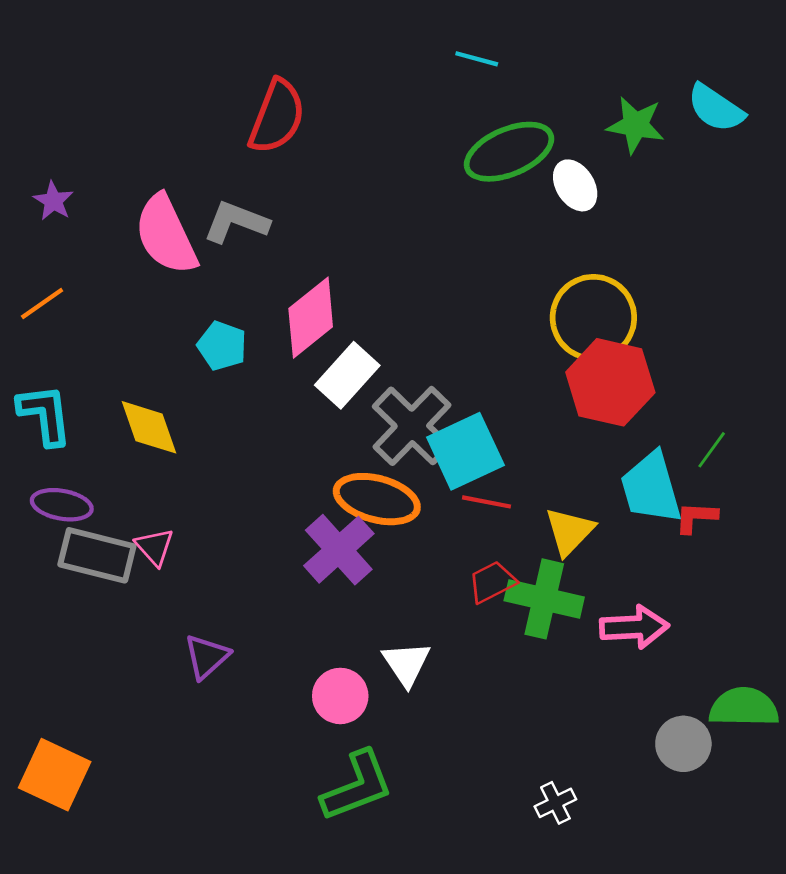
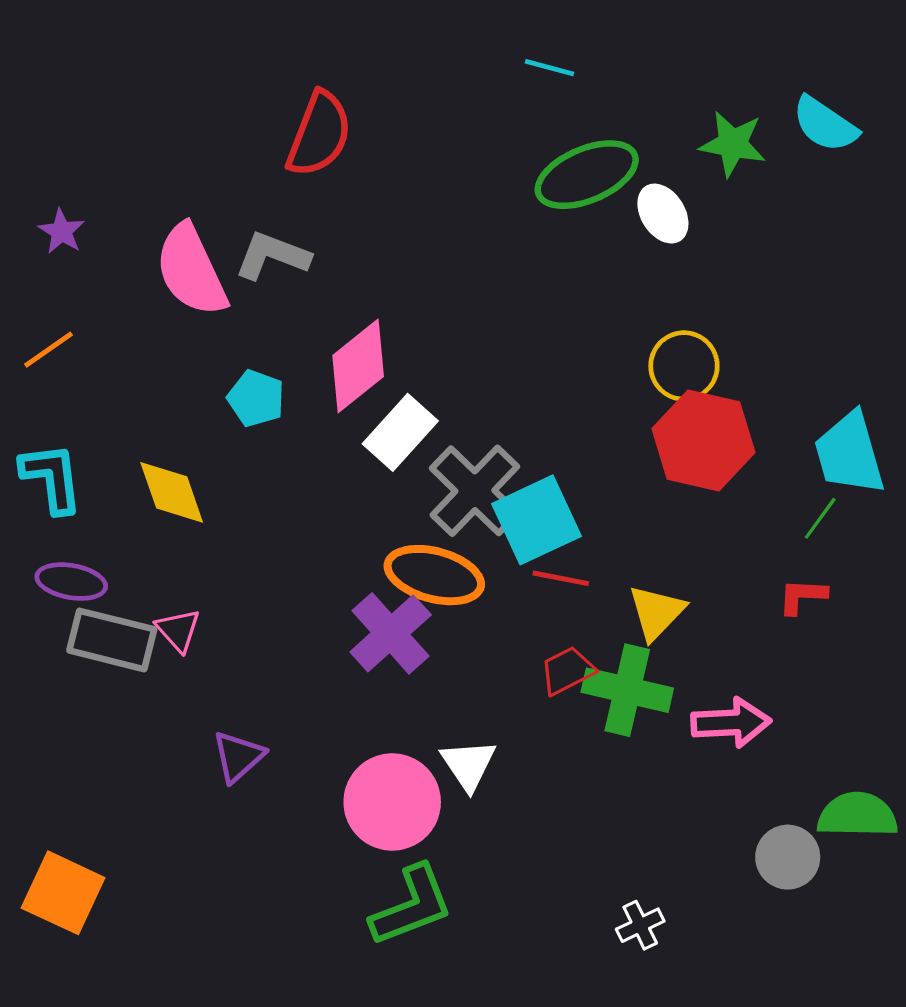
yellow circle: (593, 318) -> (684, 366), size x0.7
cyan trapezoid: (651, 488) -> (849, 453), moved
pink circle: (340, 696) -> (392, 802), size x1.5

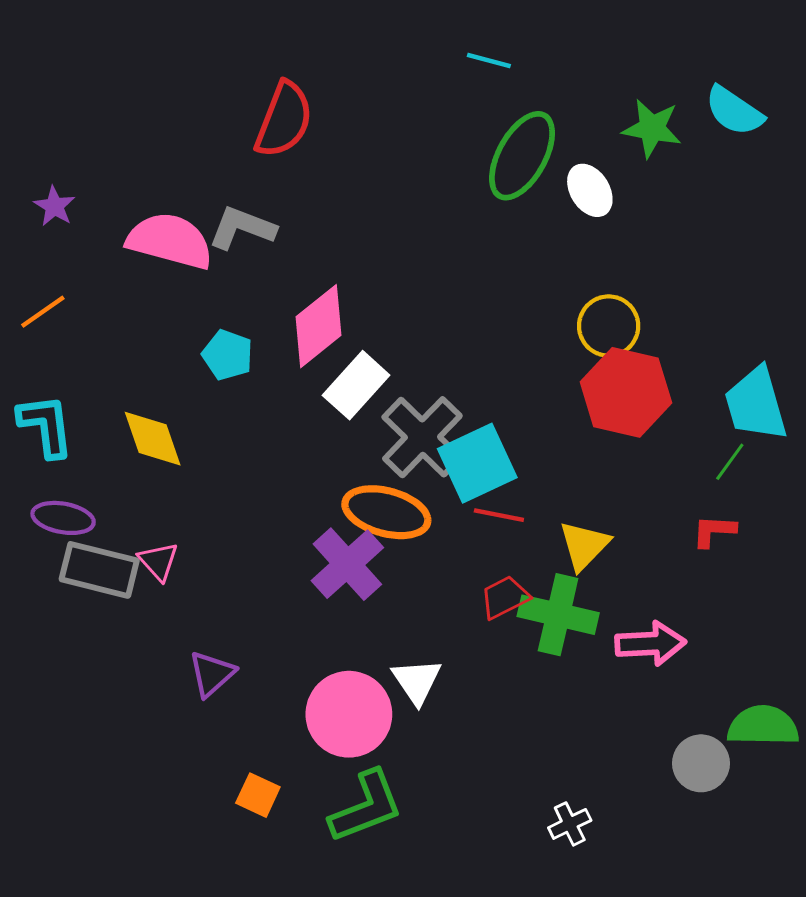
green ellipse: (587, 175) -> (522, 156), turned -38
pink semicircle: (191, 270) -> (170, 241), turned 130
orange square: (63, 893) -> (258, 795), moved, size x0.6

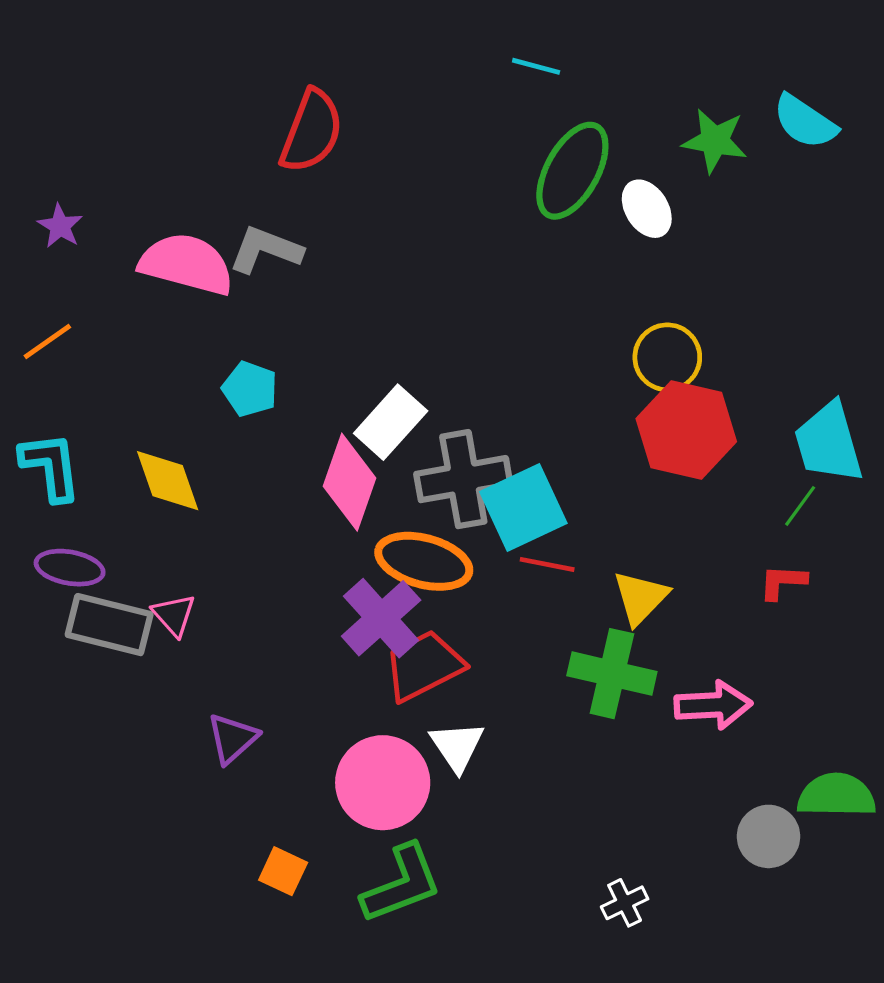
pink diamond: (319, 326) -> (349, 482), moved, turned -32
gray cross: (422, 437) -> (463, 479), turned 36
red trapezoid: (505, 597) -> (424, 666), moved, size x1.5

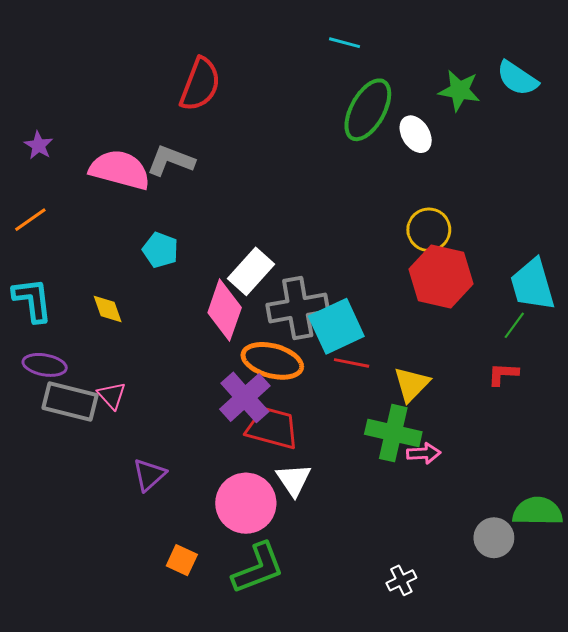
yellow diamond: (168, 481) -> (108, 309), size x0.7
red trapezoid: (424, 666) -> (272, 428), turned 42
pink arrow: (713, 705) -> (424, 453), moved, size x0.7

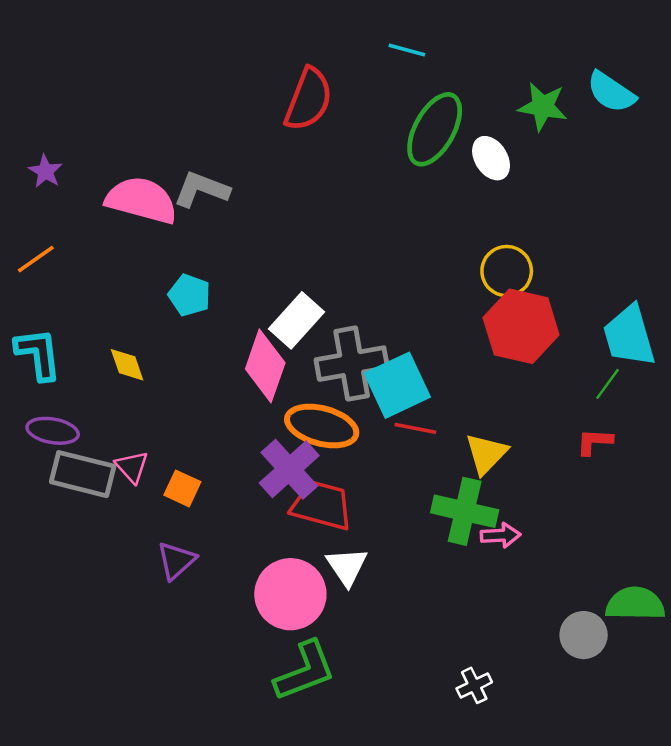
red semicircle: (200, 84) -> (308, 99), moved
orange square: (182, 560) -> (182, 488), moved

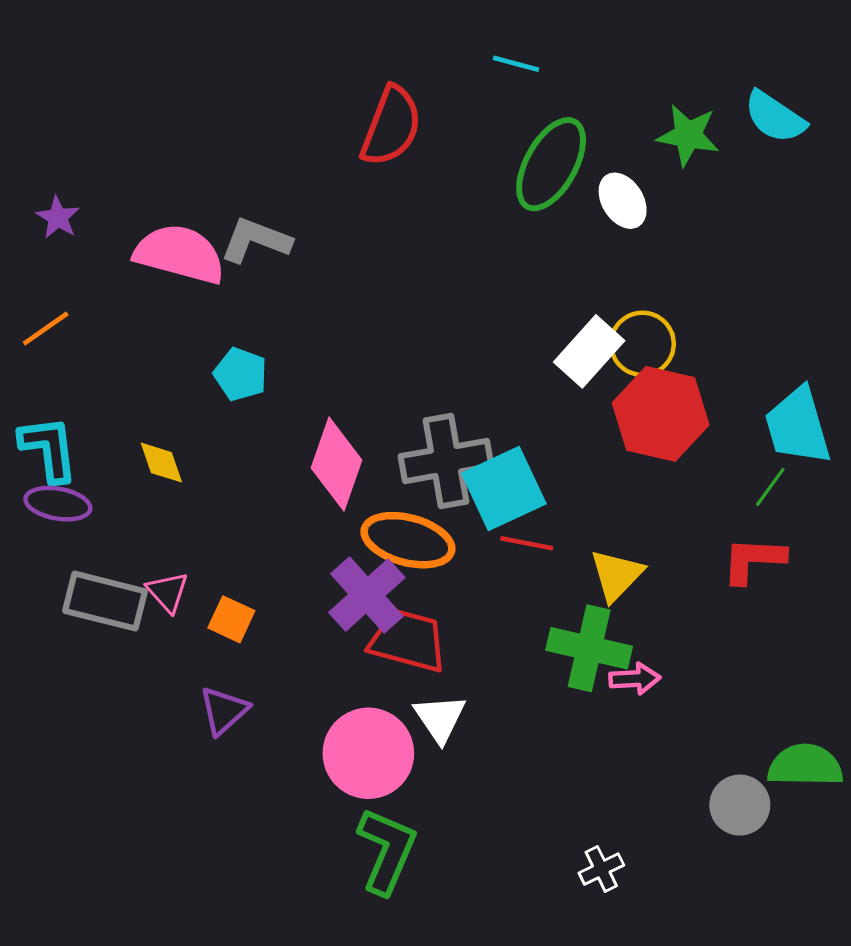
white rectangle: (296, 320) -> (589, 351), moved
purple ellipse: (53, 431) -> (58, 504), moved
red L-shape: (594, 442) -> (754, 560), size x1.4
green L-shape: (305, 671) -> (387, 851), turned -46

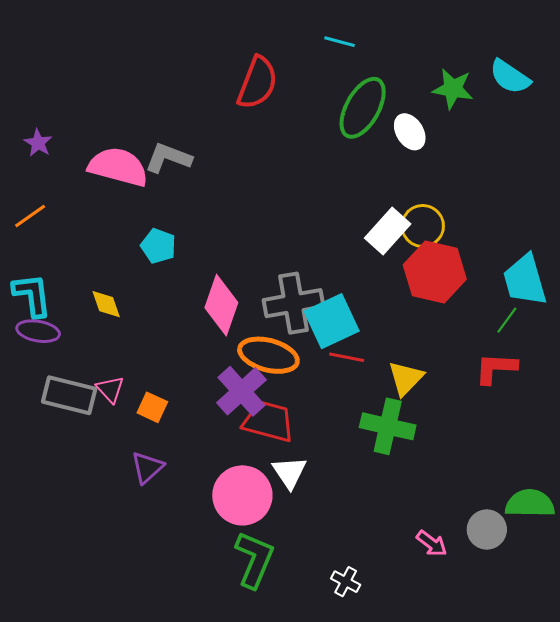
pink arrow: (635, 679) -> (432, 544), moved, turned 40
white cross: (601, 869) -> (346, 582), moved, turned -36

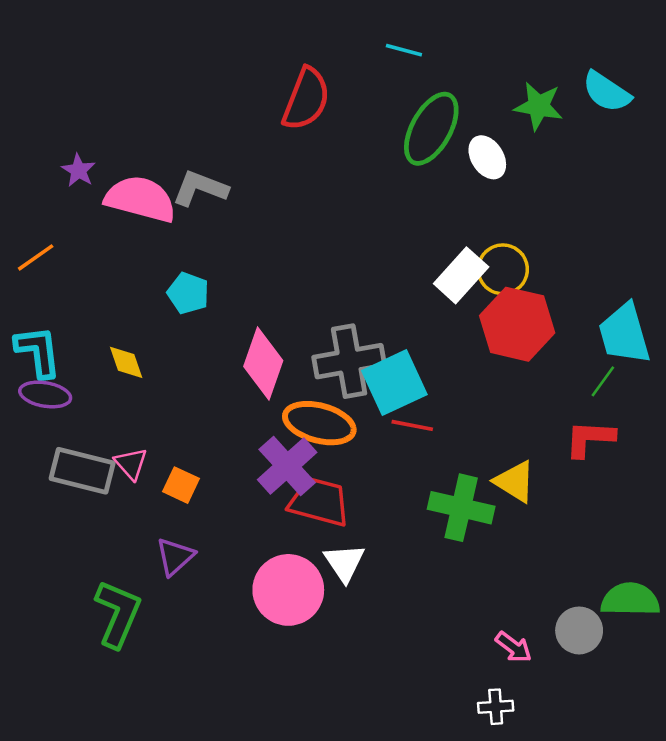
purple star: (38, 143) -> (79, 170), moved
yellow triangle: (406, 378) -> (515, 481), moved, turned -42
green L-shape: (254, 560) -> (118, 614), moved
white cross: (346, 582) -> (496, 707), moved, turned -32

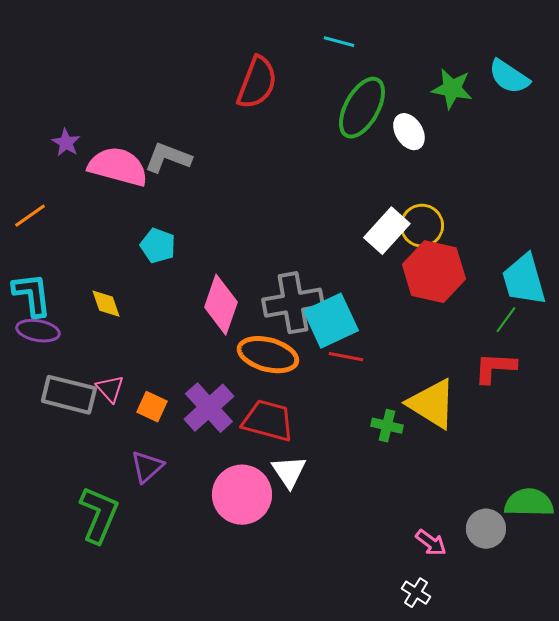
purple cross: (287, 466) -> (209, 408), moved
yellow triangle: (515, 481) -> (432, 404), size x1.4
green cross: (461, 508) -> (387, 426), size x0.6
white cross: (496, 707) -> (416, 593), turned 36

